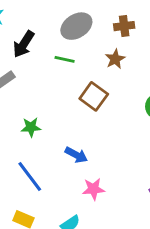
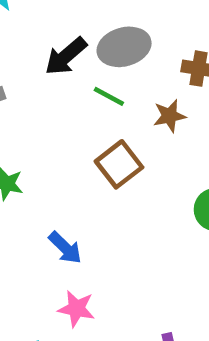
black arrow: (24, 44) -> (66, 56), moved
green line: (65, 59) -> (109, 96), moved

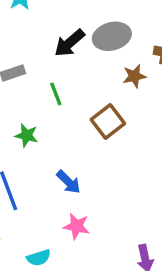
green line: (109, 96) -> (56, 94), moved, turned 40
brown star: (170, 116) -> (134, 76), moved

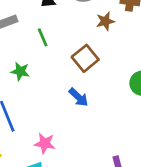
blue arrow: (69, 182) -> (78, 97), moved
pink star: (77, 226) -> (45, 143), moved

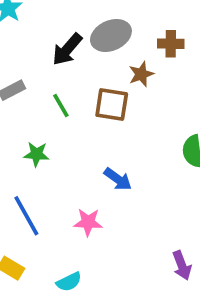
brown square: (85, 58) -> (112, 105), moved, turned -35
pink star: (45, 143) -> (88, 222), moved

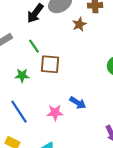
brown square: (112, 105) -> (50, 64), moved
blue arrow: (118, 179) -> (78, 103), moved

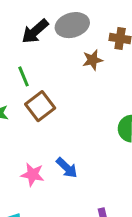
brown square: (50, 64) -> (40, 106), turned 36

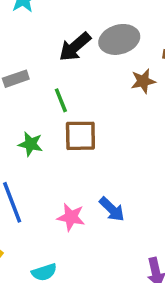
brown square: (40, 106) -> (80, 136), turned 36

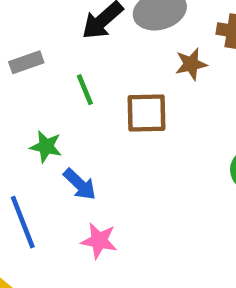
brown square: (80, 136) -> (146, 113), moved
blue arrow: (112, 209) -> (80, 184), moved

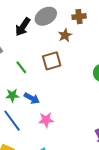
green line: (85, 90) -> (21, 67), moved
green star: (46, 147) -> (12, 95), moved

